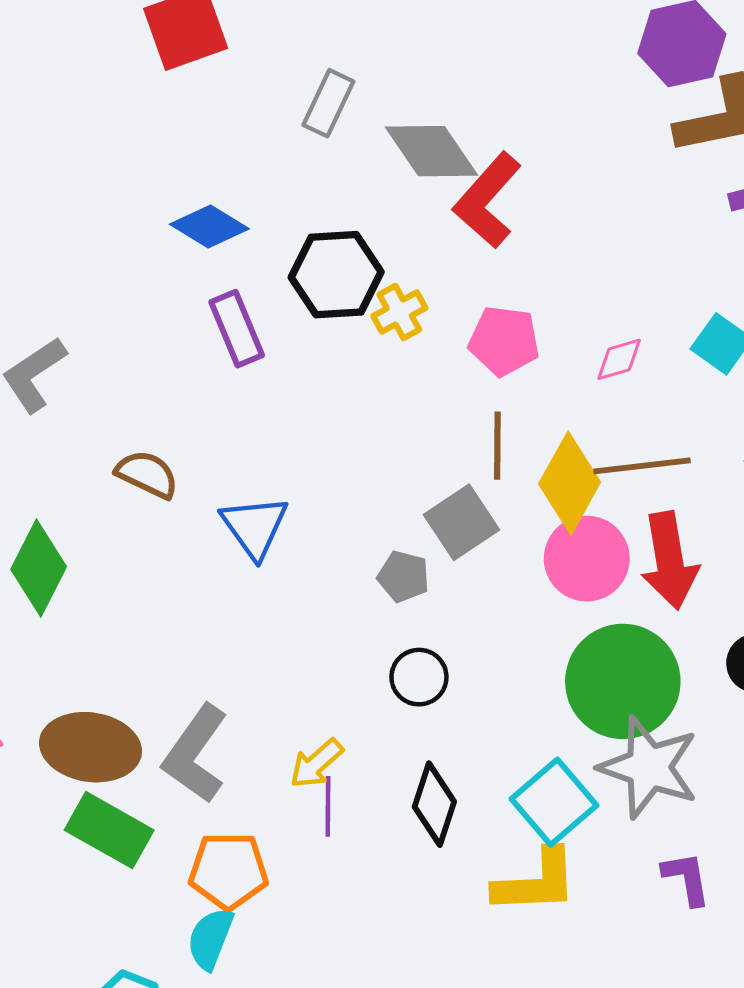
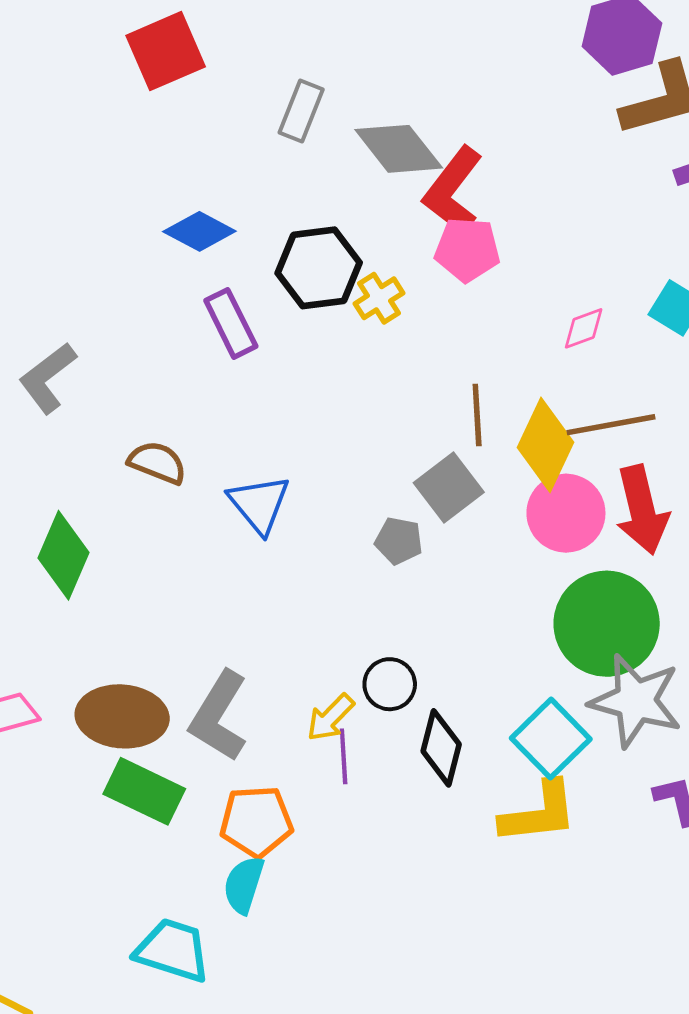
pink pentagon: (504, 341) -> (467, 250), moved
black circle: (419, 677) -> (390, 684), moved

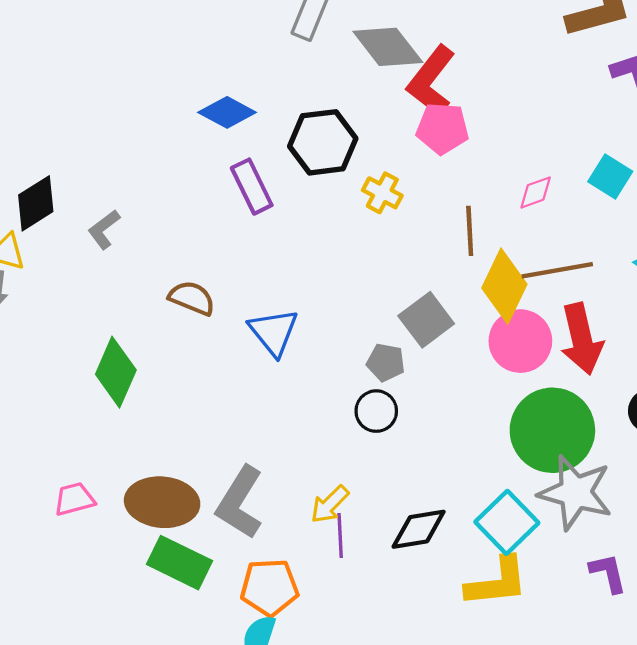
yellow cross: (379, 298) -> (382, 193), moved, turned -30
gray L-shape: (48, 378) -> (104, 229), size x0.7
brown line: (477, 415) -> (470, 231), moved
black circle: (390, 684) -> (376, 411), moved
black diamond: (441, 748) -> (419, 529), turned 66

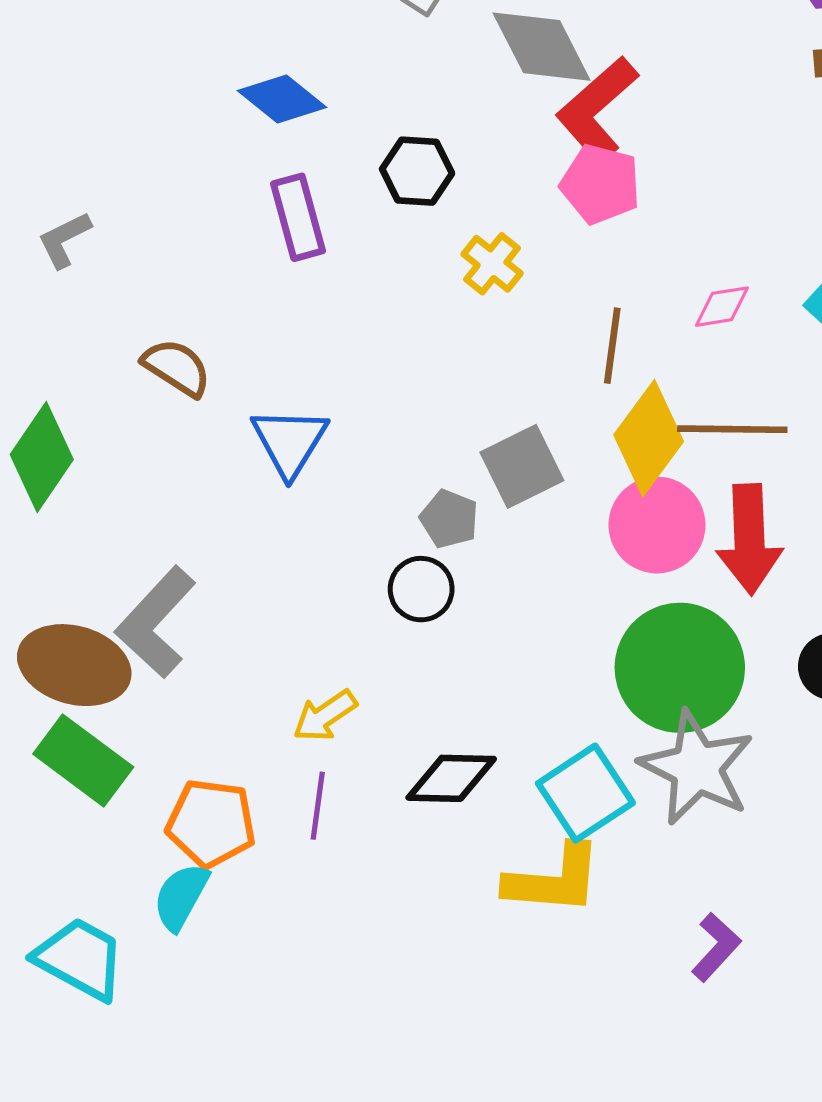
black hexagon: (323, 142) -> (417, 171), size x0.7
gray L-shape: (240, 502) -> (156, 622), moved
purple line: (340, 536) -> (318, 806), moved
purple L-shape: (608, 573) -> (716, 947), moved, turned 45

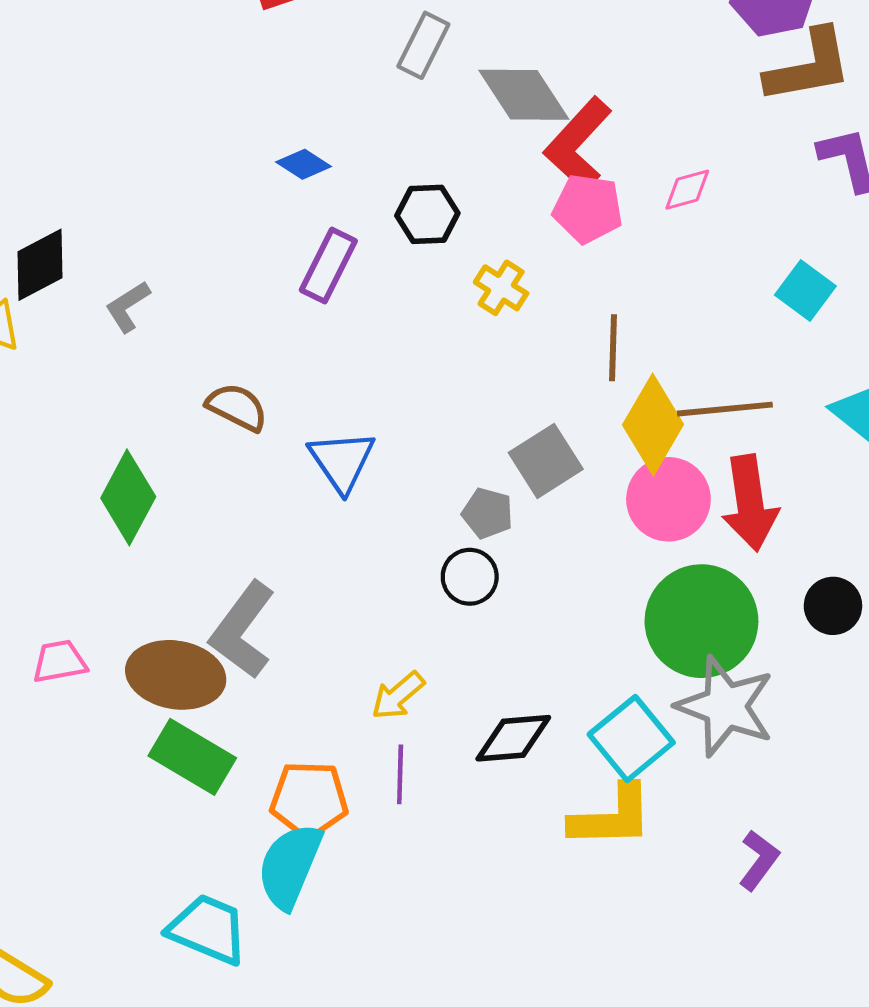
blue diamond: (282, 99) -> (304, 164), size x0.7
purple rectangle: (298, 217) -> (328, 266), turned 48
pink diamond: (722, 307) -> (687, 190), moved
cyan semicircle: (181, 897) -> (290, 866), size x1.4

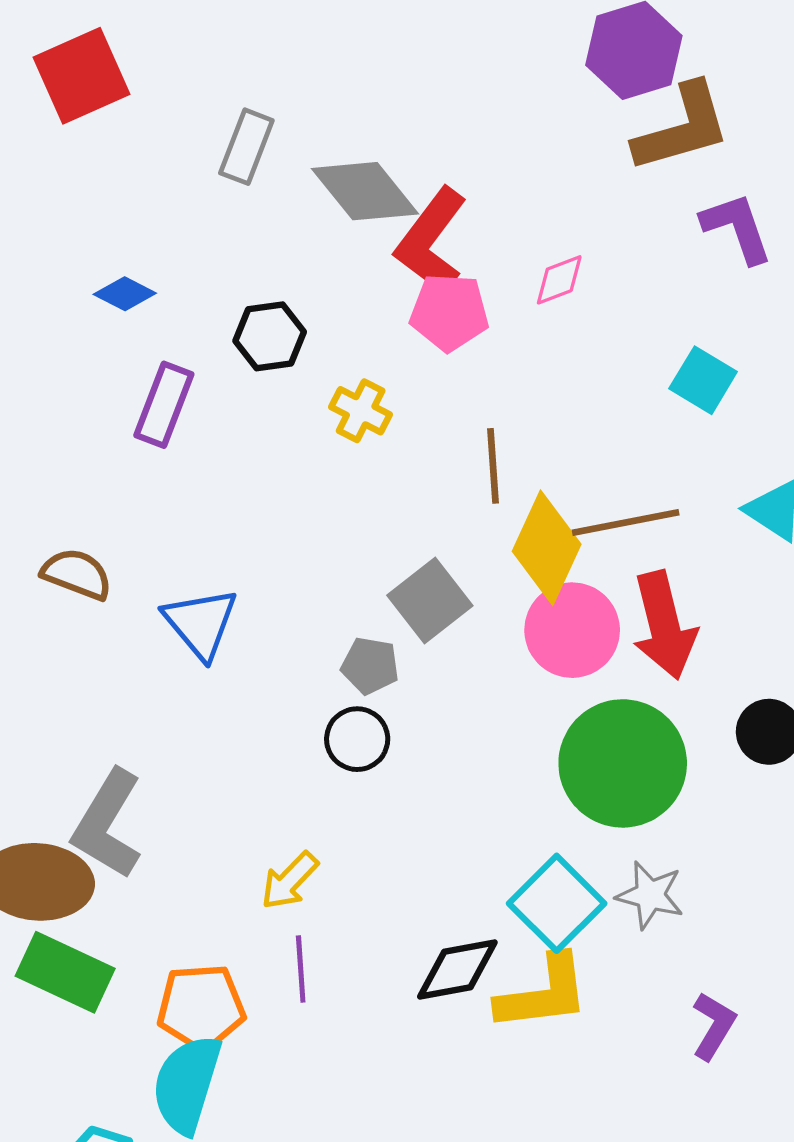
gray star: (725, 706) -> (650, 895), moved, size x0.6
black diamond: (513, 738) -> (457, 970), moved

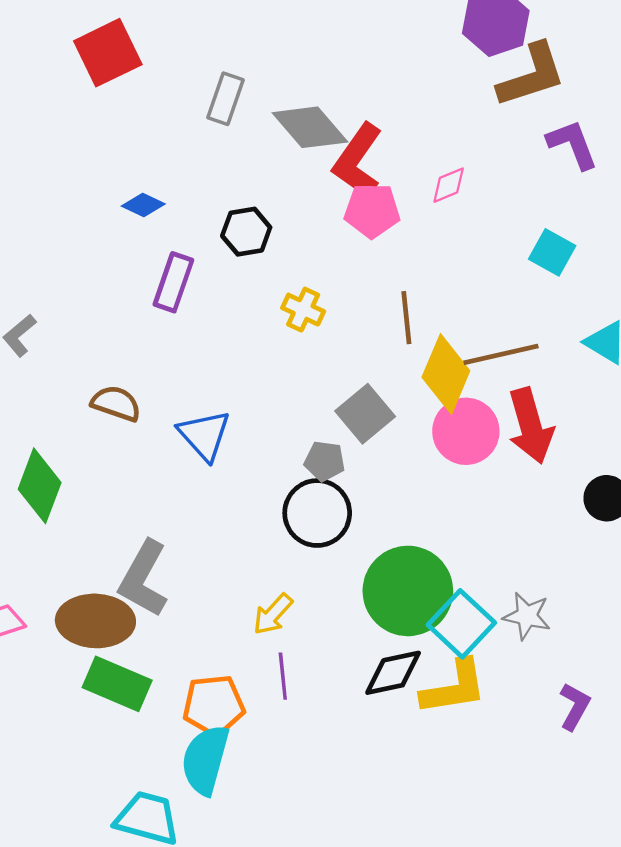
yellow cross: (361, 411) -> (303, 310), moved
black circle: (357, 739) -> (317, 513), size x1.5
green circle: (623, 763) -> (408, 591), moved

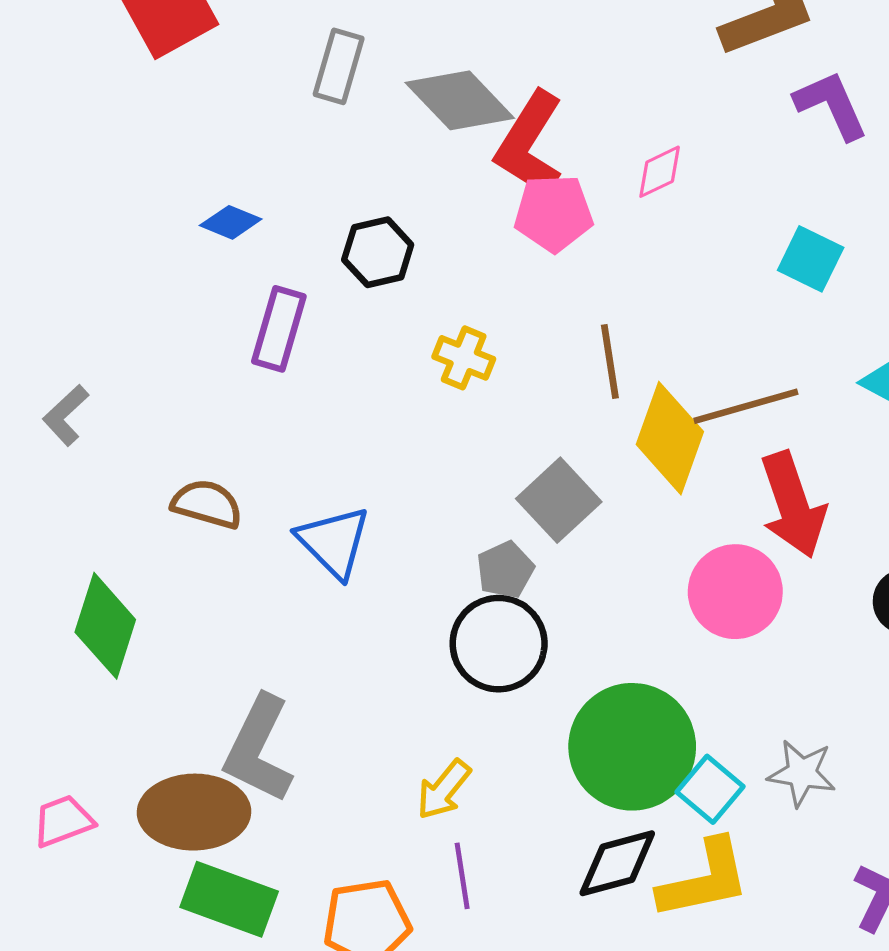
pink circle: (466, 431) -> (735, 592), moved
gray pentagon: (325, 461) -> (505, 570), turned -30
cyan square: (461, 624) -> (710, 789), size x0.7

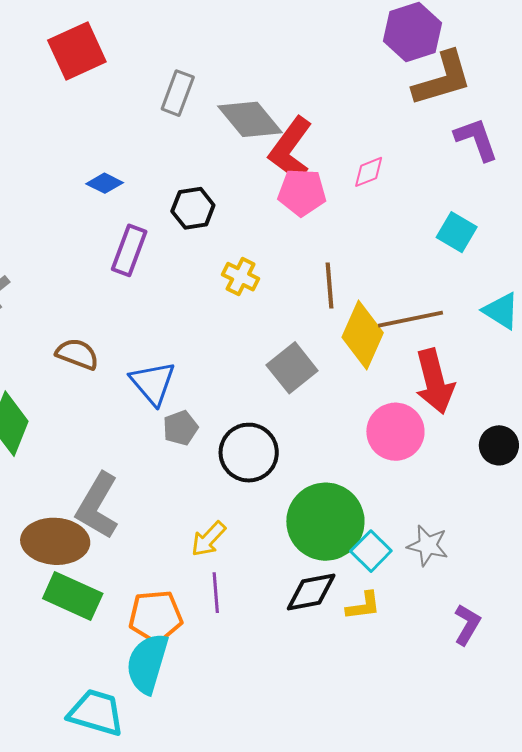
gray pentagon: (505, 570) -> (180, 428), moved
yellow L-shape: (704, 879) -> (363, 606), size x0.6

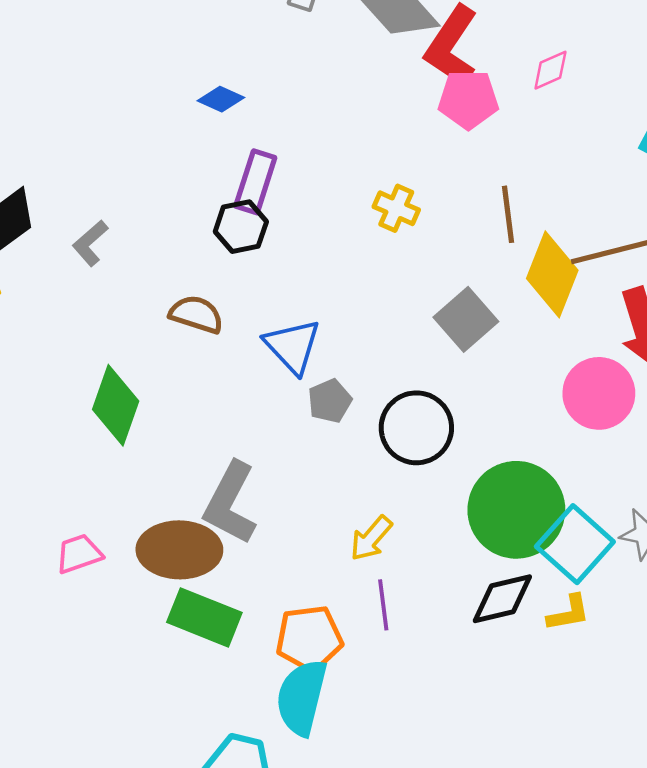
black hexagon: (193, 208) -> (241, 227), moved
cyan square: (371, 551) -> (575, 544), size x1.5

